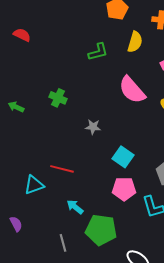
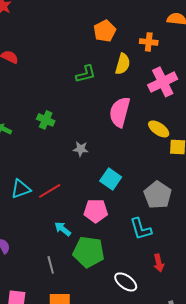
pink semicircle: (132, 90) -> (120, 112), turned 56
red line: (62, 169) -> (50, 191), turned -45
cyan triangle: (34, 185) -> (21, 189), moved
pink pentagon: (124, 189) -> (96, 211), moved

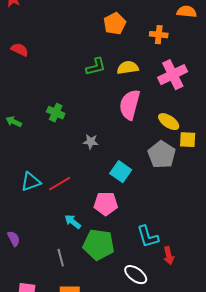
yellow semicircle: (123, 64) -> (128, 68), moved, turned -115
gray pentagon: (158, 195) -> (162, 155), moved
cyan L-shape: (141, 229) -> (148, 237), moved

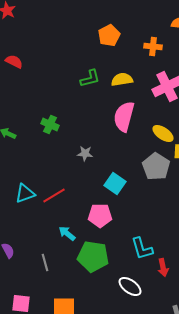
gray line: (61, 258) -> (45, 262), moved

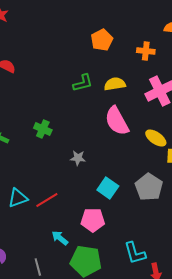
pink semicircle: (124, 116) -> (117, 121), turned -44
gray pentagon: (156, 166) -> (149, 187), moved

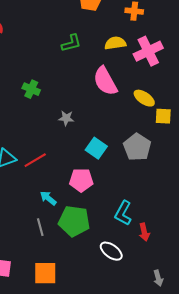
yellow semicircle: (115, 84) -> (115, 43), moved
cyan L-shape: (135, 253) -> (123, 213), turned 45
gray line: (38, 267) -> (40, 227), moved

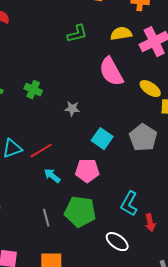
green cross: (31, 89) -> (33, 90), moved
cyan arrow: (48, 198) -> (52, 176), moved

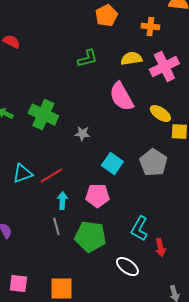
green cross: (33, 90) -> (43, 115), size x1.6
cyan arrow: (52, 176) -> (62, 201), turned 54
gray line: (46, 218) -> (56, 227), moved

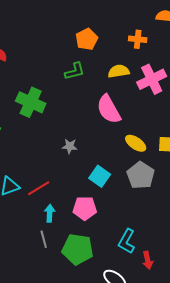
orange pentagon: (106, 16) -> (87, 39), moved
yellow ellipse: (160, 114) -> (136, 143), moved
green cross: (43, 115) -> (31, 102), moved

